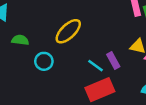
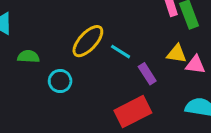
cyan line: (95, 66) -> (121, 52), moved

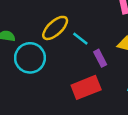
cyan circle: (60, 81) -> (30, 58), size x1.6

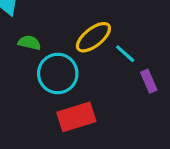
red rectangle: (86, 87) -> (76, 117), moved

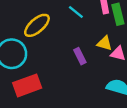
cyan line: (125, 54) -> (76, 12), moved

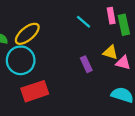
yellow ellipse: (37, 25) -> (27, 34), moved

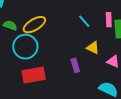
yellow triangle: (110, 52) -> (93, 48), moved
purple rectangle: (86, 64) -> (75, 65), moved

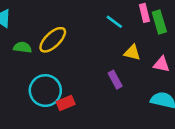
cyan circle: (25, 47) -> (45, 91), moved
red rectangle: (34, 75) -> (66, 103), size x0.6

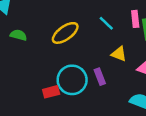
yellow ellipse: (53, 40) -> (65, 33), moved
cyan circle: (45, 91) -> (72, 80), moved

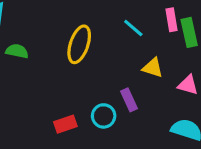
yellow ellipse: (65, 33) -> (79, 44), turned -32
cyan circle: (72, 80) -> (104, 116), moved, size x0.6

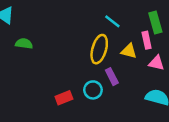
pink rectangle: (172, 20) -> (147, 40), moved
yellow ellipse: (79, 44) -> (99, 49), moved

